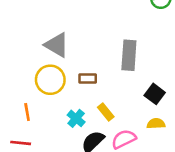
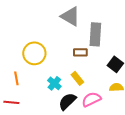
gray triangle: (57, 45) -> (70, 16), moved
brown rectangle: (88, 78) -> (80, 52), moved

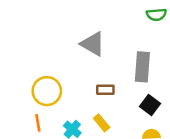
gray rectangle: (95, 34) -> (142, 67), moved
orange line: (16, 78) -> (38, 123), moved

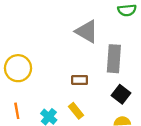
gray triangle: (93, 44) -> (87, 31), moved
yellow circle: (47, 91) -> (18, 68), moved

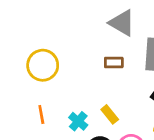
brown rectangle: (80, 80) -> (114, 62), moved

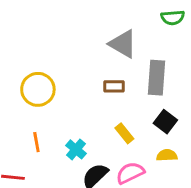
yellow rectangle: (110, 114) -> (124, 133), moved

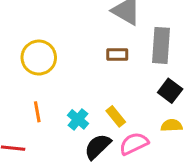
yellow rectangle: (124, 133) -> (116, 116), moved

